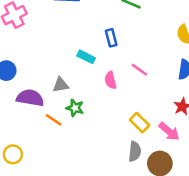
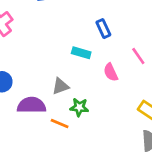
pink line: (139, 70) -> (138, 56), turned 30

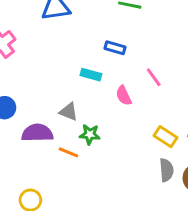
blue rectangle: (103, 29) -> (115, 48), turned -48
gray triangle: (60, 86) -> (69, 112), turned 42

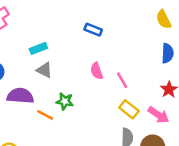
cyan rectangle: (91, 75) -> (38, 48), moved, turned -42
pink line: (154, 77) -> (122, 80), moved
gray triangle: (69, 112) -> (44, 70), moved

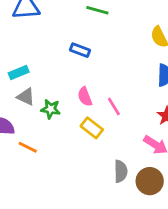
green star: (65, 101) -> (51, 109), moved
yellow rectangle: (129, 109) -> (92, 128), moved

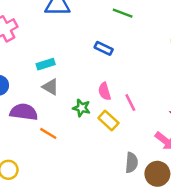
green star: (51, 109) -> (82, 108), moved

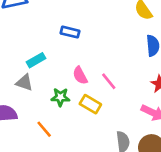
cyan rectangle: (46, 64) -> (36, 60), moved
orange line: (48, 133) -> (44, 129), moved, turned 30

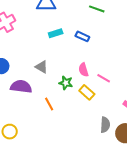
cyan rectangle: (36, 60) -> (56, 33), moved
pink line: (109, 81) -> (104, 78), turned -32

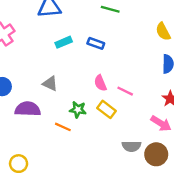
green star: (66, 83) -> (78, 110), moved
orange line: (49, 104) -> (63, 127), turned -32
gray semicircle: (105, 125) -> (131, 146), turned 91

